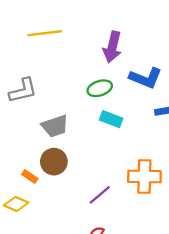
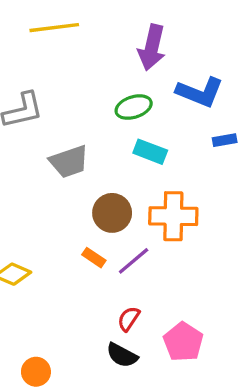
brown circle: (54, 162) -> (112, 213), moved
orange rectangle: (30, 176) -> (94, 258), moved
orange cross: (144, 176) -> (173, 216), moved

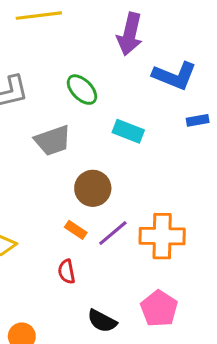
green ellipse: (134, 107) -> (82, 90), moved, turned 64
orange cross: (173, 216) -> (162, 236), moved
red semicircle: (129, 319) -> (67, 272), moved, turned -45

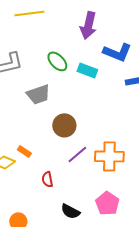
cyan rectangle: (128, 131) -> (87, 70), moved
orange rectangle: (76, 230) -> (24, 151), moved

